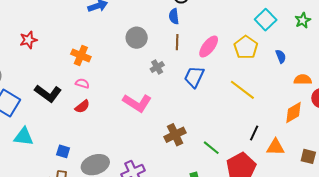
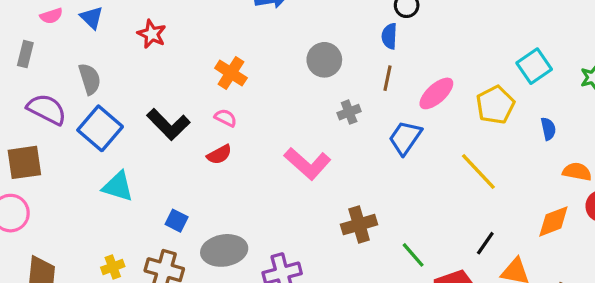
red star: (28, 40) -> (152, 34), turned 30

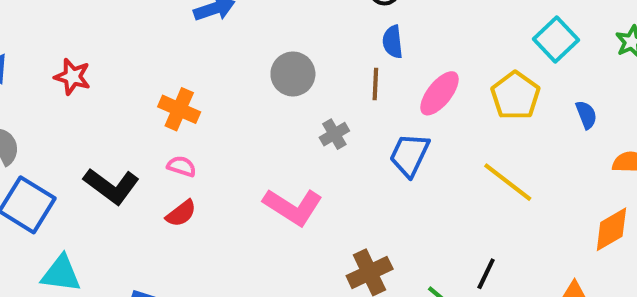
blue semicircle: (389, 36) -> (393, 42), moved
black line: (485, 243) -> (486, 274), moved

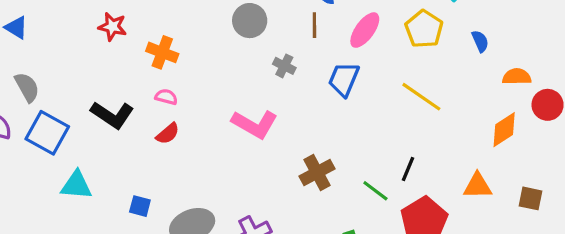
red star: (72, 77) -> (112, 27), moved
gray cross: (334, 134) -> (284, 66), turned -30

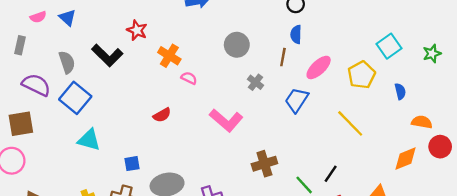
pink semicircle: (166, 97) -> (189, 78), moved
black L-shape: (112, 115) -> (107, 55), moved
blue square: (140, 206) -> (132, 164), turned -35

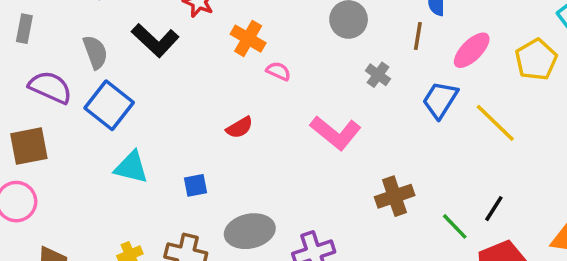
yellow line: (350, 123) -> (495, 123), moved
blue square: (132, 164) -> (195, 185), moved

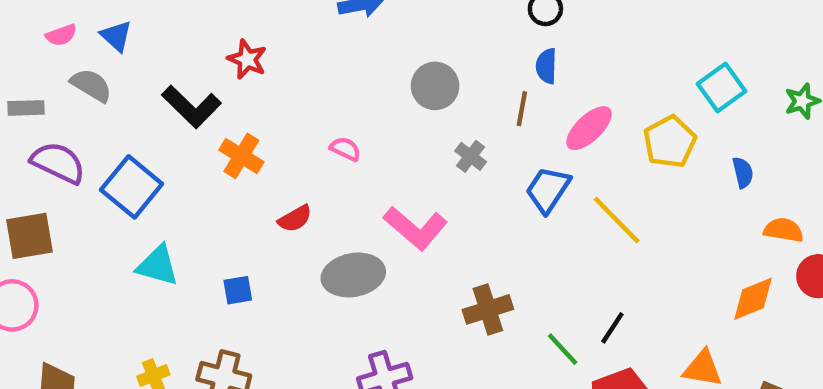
gray rectangle: (24, 29) -> (26, 108), moved, turned 76
orange cross: (248, 39) -> (241, 156), moved
gray semicircle: (95, 52) -> (91, 85), moved, turned -40
gray ellipse: (250, 231) -> (353, 275), moved

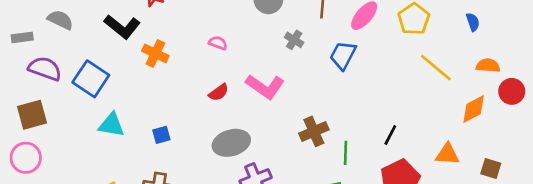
blue semicircle: (743, 173) -> (473, 22), moved
red semicircle: (295, 219) -> (219, 92), moved
yellow line: (617, 220) -> (436, 68), moved
gray ellipse: (353, 275) -> (231, 143), moved
green line: (563, 349) -> (346, 153), moved, turned 50

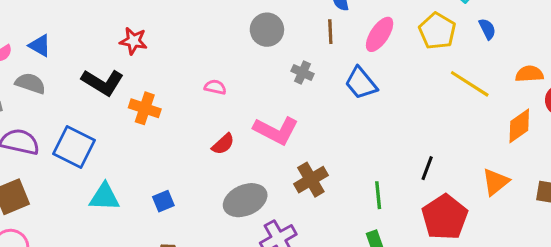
blue semicircle: (473, 22) -> (487, 29), moved
blue trapezoid: (343, 55) -> (361, 83), turned -60
brown cross: (314, 131) -> (311, 180), moved
orange triangle: (447, 154) -> (496, 182), turned -35

